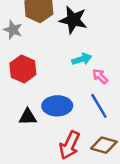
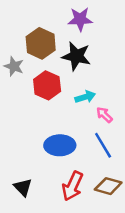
red hexagon: (23, 69) -> (47, 85), moved
black triangle: (28, 117) -> (23, 187), moved, turned 48

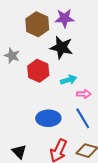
brown hexagon: (41, 43) -> (37, 24), moved
pink arrow: (104, 115) -> (84, 94), turned 136

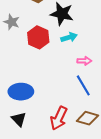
cyan arrow: (69, 80) -> (69, 37), moved
blue ellipse: (48, 118) -> (21, 92), moved

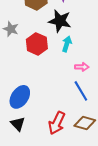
cyan arrow: (69, 37) -> (67, 44), turned -56
blue ellipse: (21, 92) -> (20, 97), turned -55

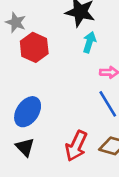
red hexagon: (37, 44) -> (34, 47), moved

